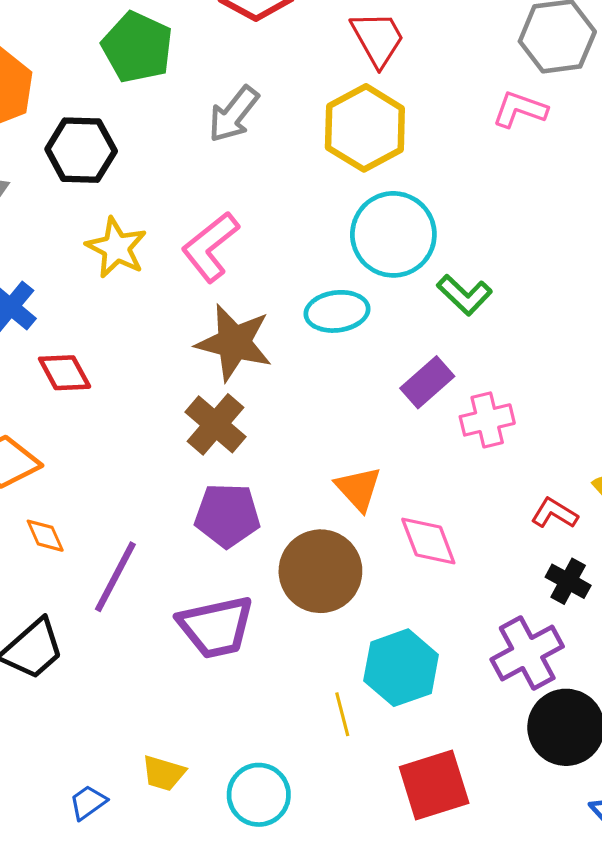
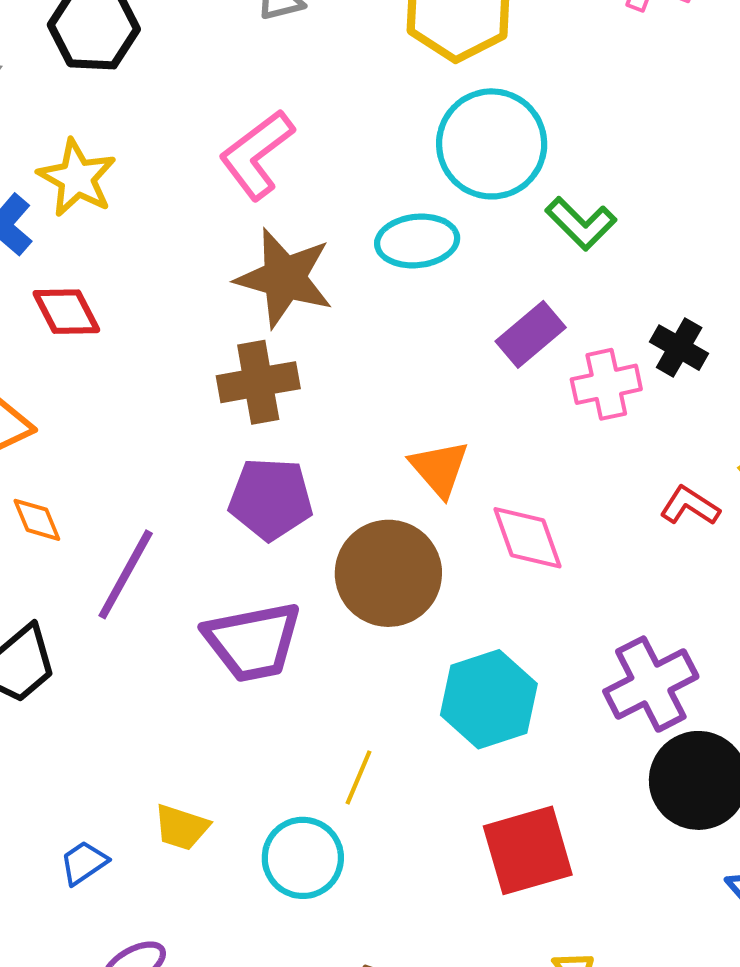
yellow star: (116, 248) -> (77, 178), moved
brown cross: (216, 424) -> (258, 382), turned 38
black cross: (568, 581) -> (679, 348), moved
yellow line: (342, 714) -> (358, 777), moved, turned 36

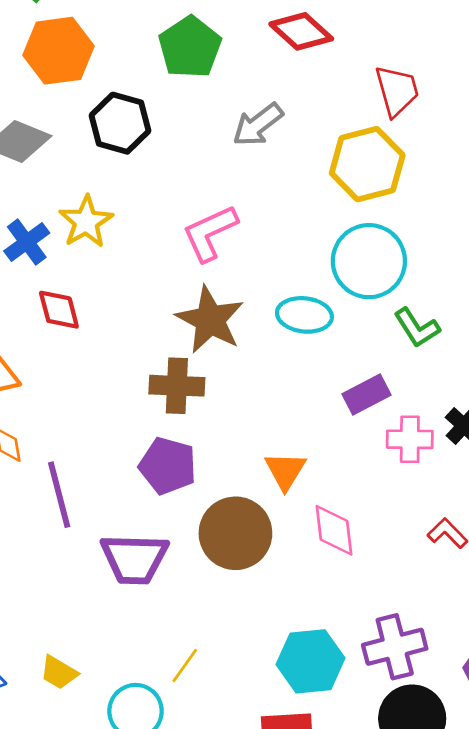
purple line: (126, 574) -> (59, 495), turned -56
cyan hexagon: (489, 699) -> (311, 661), moved

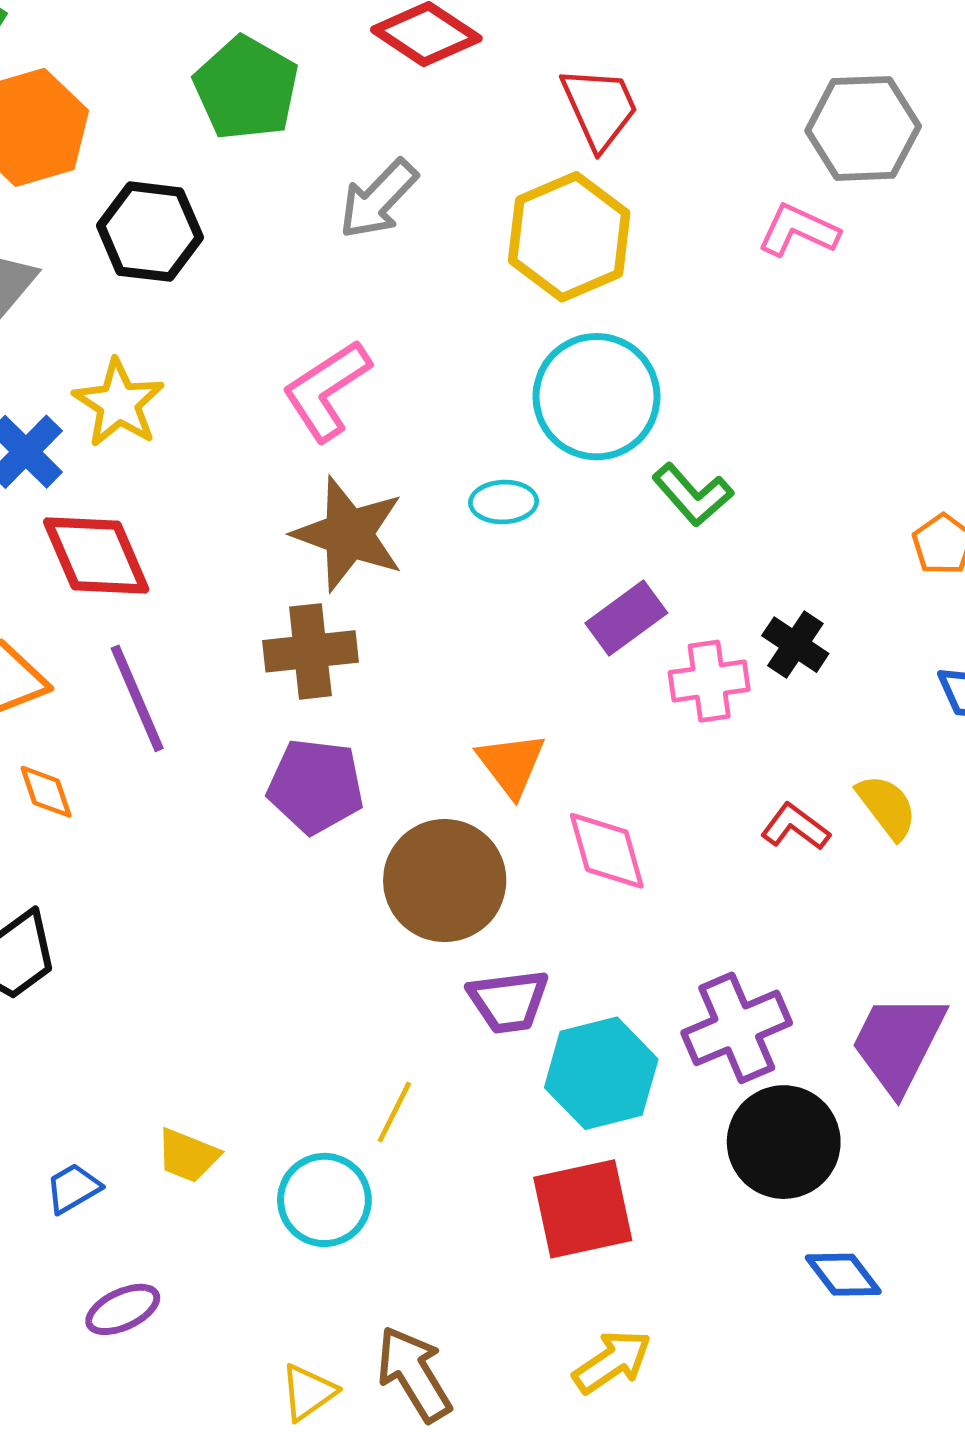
red diamond: (59, 310) -> (96, 556), size x1.4
cyan ellipse: (304, 315) -> (504, 502), size x0.7
purple line: (59, 495) -> (137, 698), moved
purple trapezoid: (134, 559) -> (508, 1001), moved, size x0.7

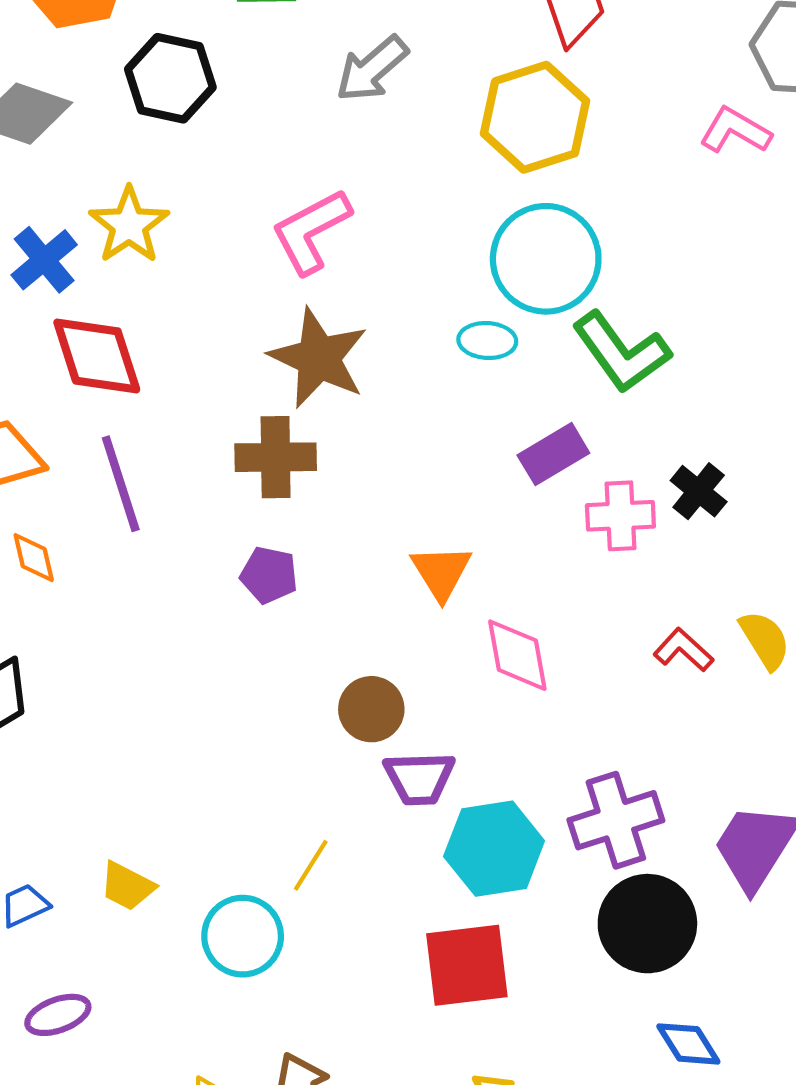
green L-shape: (693, 495) -> (621, 352), size x1.4
cyan ellipse: (504, 502) -> (487, 341), moved
purple pentagon: (316, 786) -> (269, 575), size x0.7
brown circle: (445, 881) -> (371, 709), moved, size x0.6

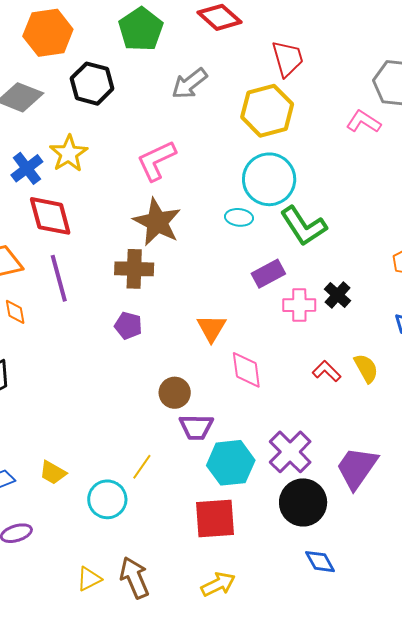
purple cross: (616, 820) -> (290, 452), turned -30

